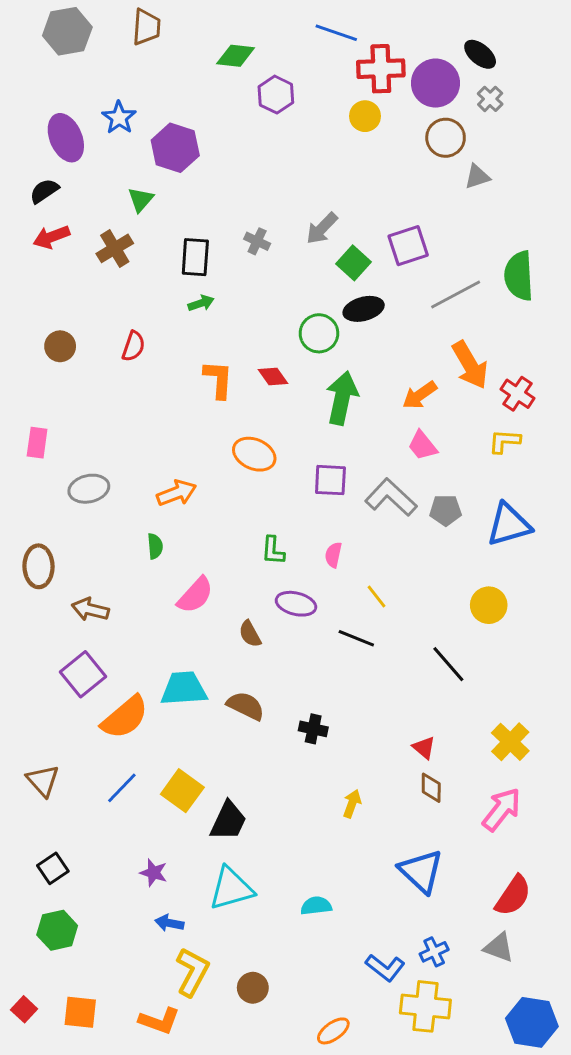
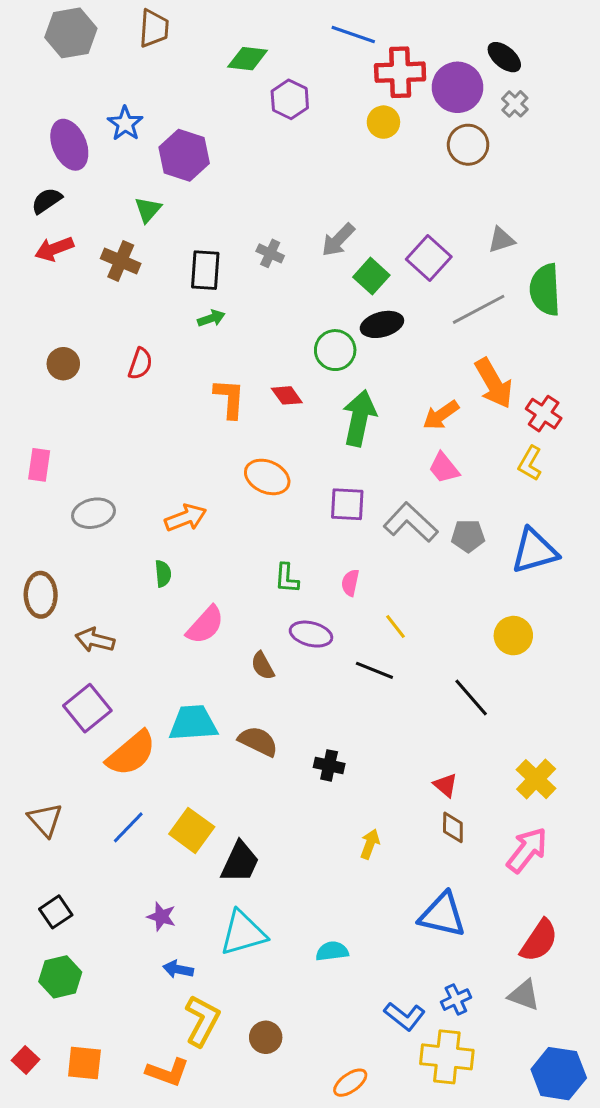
gray triangle: (477, 177) -> (501, 240), moved
purple square: (408, 246) -> (429, 258), turned -30
brown cross: (115, 248) -> (121, 261), turned -36
yellow L-shape: (505, 441) -> (530, 463), turned -64
blue triangle: (421, 871) -> (442, 915), turned -30

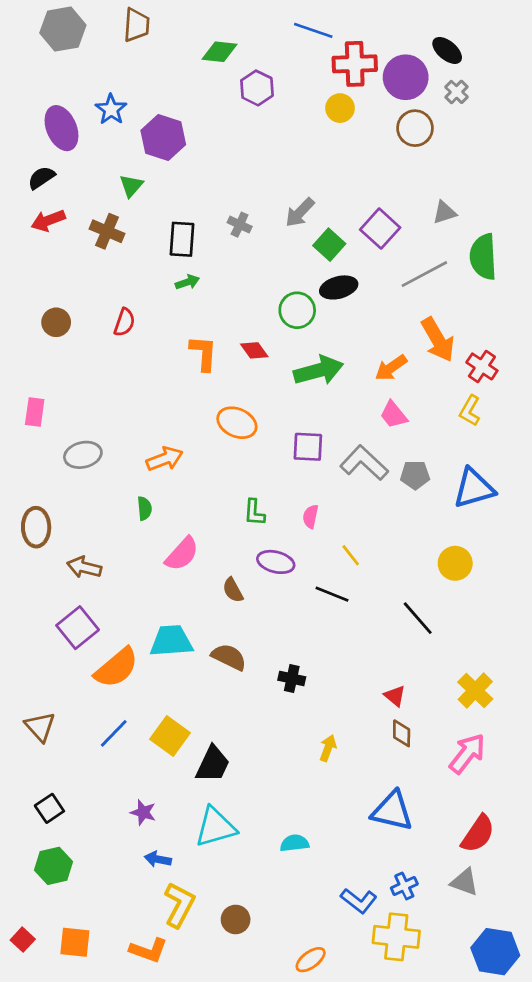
green arrow: (359, 418) -> (319, 370), turned 63

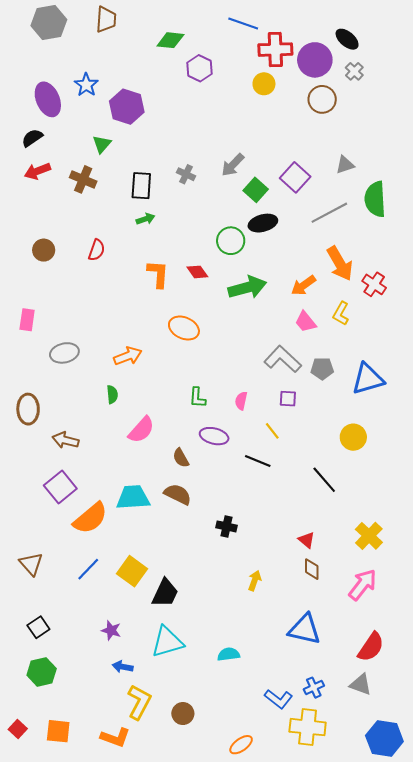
yellow L-shape: (470, 411) -> (341, 313), moved
purple square: (308, 447) -> (288, 399), moved, size x0.7
brown semicircle: (229, 657) -> (178, 494), moved

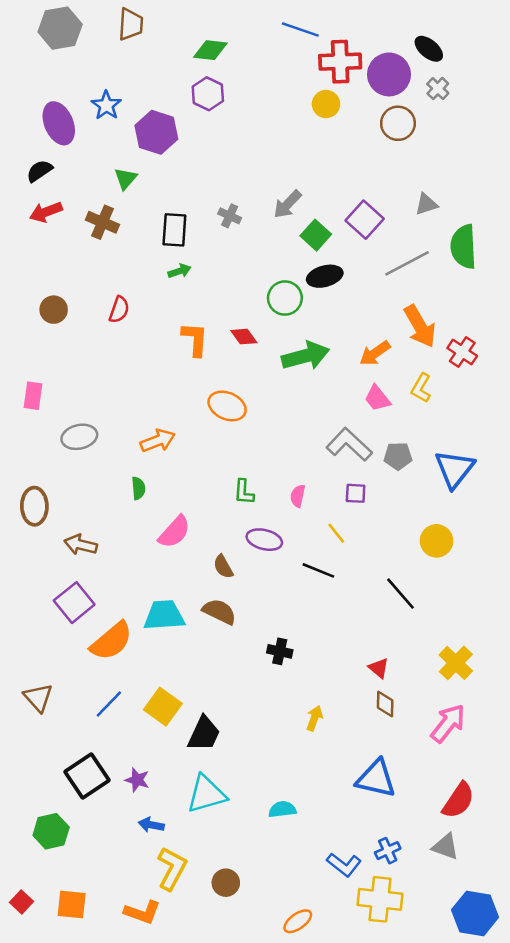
purple hexagon: (200, 68) -> (208, 94), moved
blue triangle: (368, 379) -> (455, 469), turned -36
black square: (38, 627) -> (87, 776), moved, size x1.6

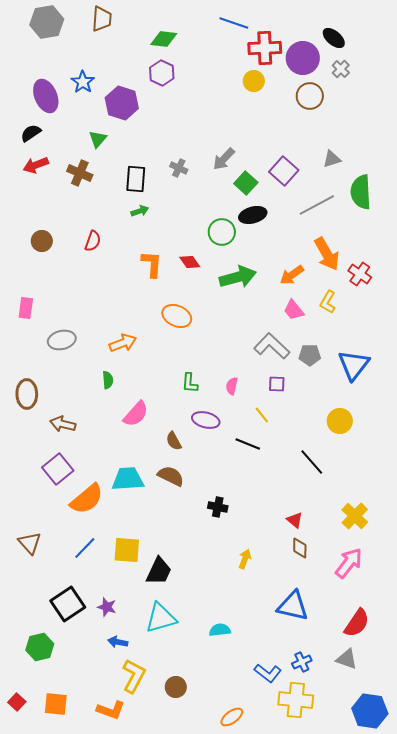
yellow square: (163, 707) -> (127, 550), turned -32

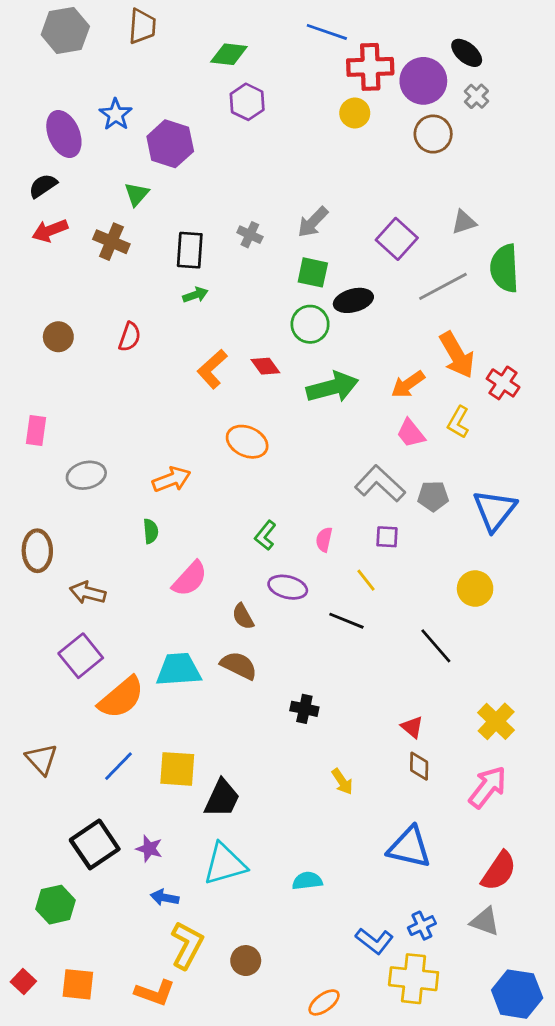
purple hexagon: (162, 73) -> (247, 102), moved
green square: (246, 183) -> (313, 272), moved, turned -30
orange L-shape: (152, 264) -> (212, 369), turned -136
green L-shape: (190, 383) -> (265, 535), turned 35
yellow arrow: (245, 559) -> (342, 782), turned 126

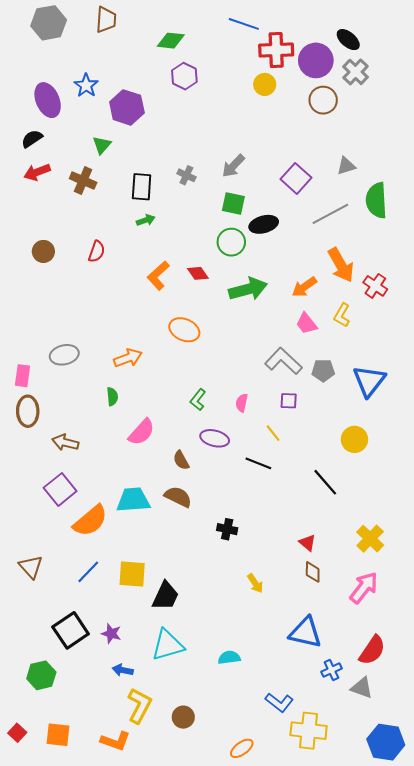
gray cross: (476, 96) -> (356, 72), size x1.4
pink rectangle: (36, 430) -> (23, 376), moved
blue cross: (422, 926) -> (332, 670), moved

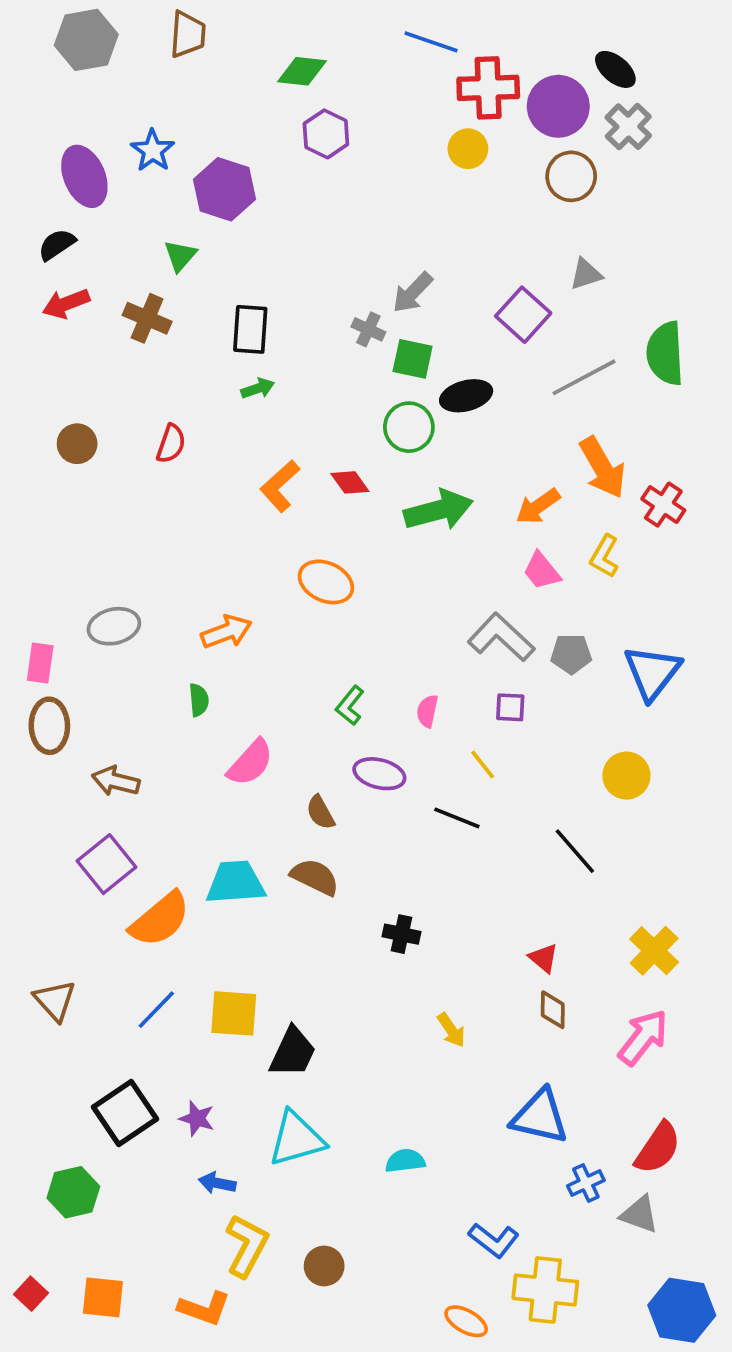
gray triangle: (346, 166) -> (586, 274), moved
gray cross: (186, 175) -> (368, 329), moved
orange ellipse: (242, 748) -> (466, 1321), moved, turned 65

